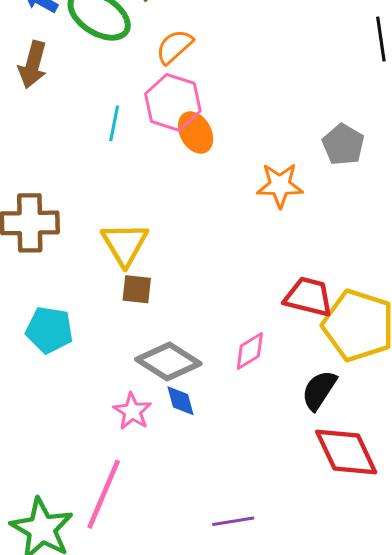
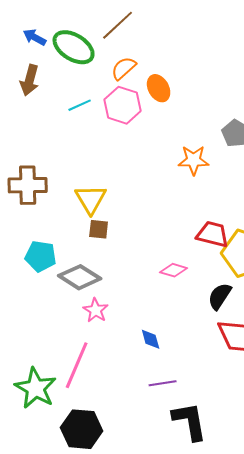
cyan line: (114, 123) -> (80, 105), moved, turned 55
orange ellipse: (196, 132) -> (159, 88), moved
pink diamond: (250, 351) -> (174, 270), turned 48
gray diamond: (168, 362) -> (80, 277), moved
blue diamond: (180, 401) -> (151, 339), moved

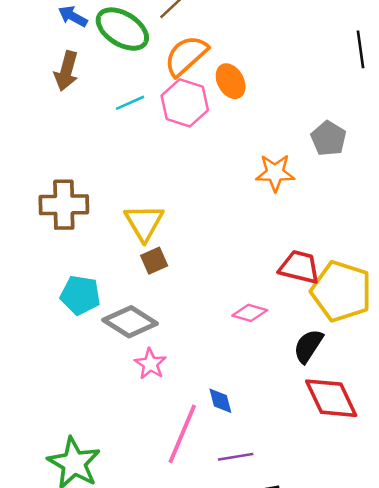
orange semicircle: (124, 68) -> (186, 56), size x1.4
brown square: (99, 229) -> (154, 261), turned -30
pink line: (77, 365) -> (182, 434), moved

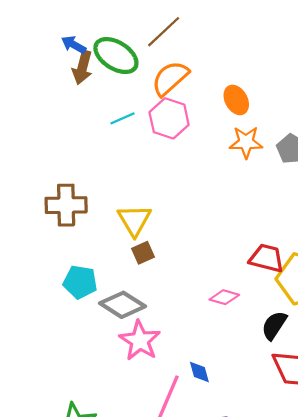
brown arrow: (66, 71) -> (82, 67), moved
orange ellipse: (231, 81) -> (236, 100), moved
orange star: (275, 173) -> (246, 142), moved
pink star: (150, 364) -> (140, 341), size x1.5

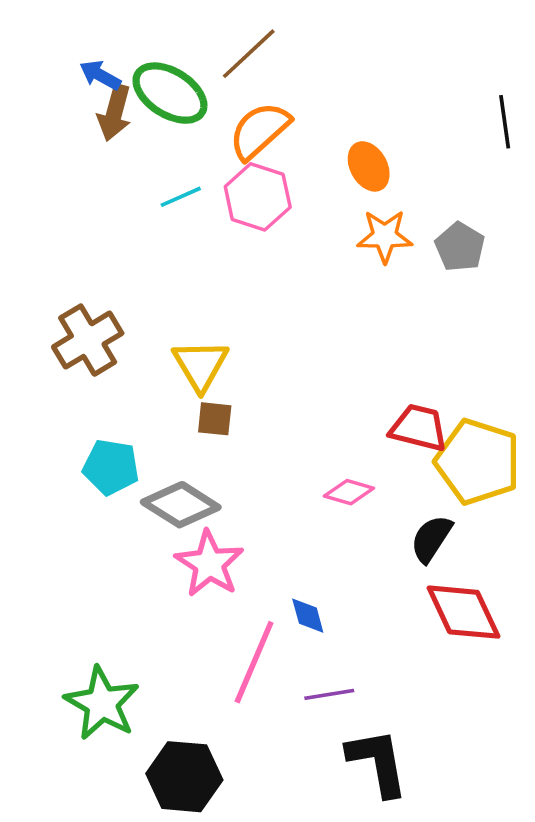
brown cross: (66, 205) -> (88, 340), turned -30
brown square: (143, 253) -> (215, 419), turned 30

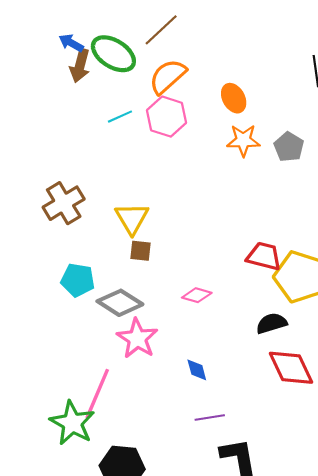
pink diamond: (349, 492) -> (197, 295), moved
black semicircle: (431, 539) -> (272, 323), turned 40
pink line: (254, 662) -> (97, 394), moved

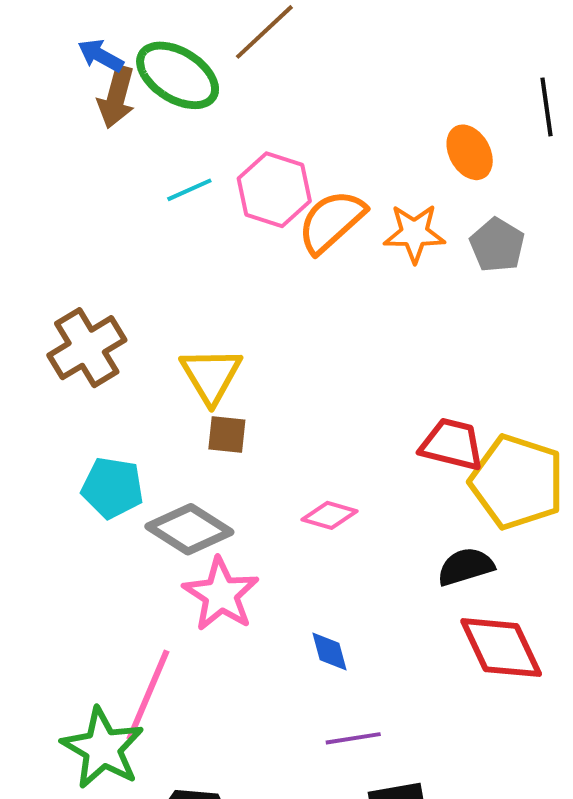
orange semicircle: (168, 76) -> (331, 221), moved
orange ellipse: (234, 98) -> (470, 152), moved

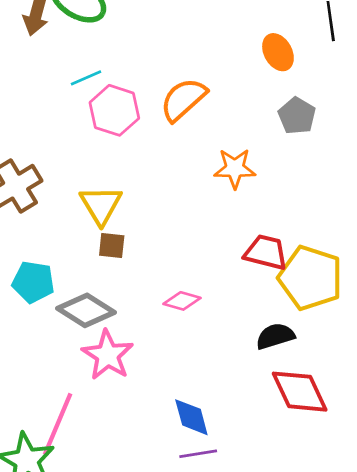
pink hexagon: (274, 190) -> (114, 110), moved
orange star: (414, 233) -> (235, 168), moved
blue diamond: (329, 652) -> (191, 417), moved, size x1.4

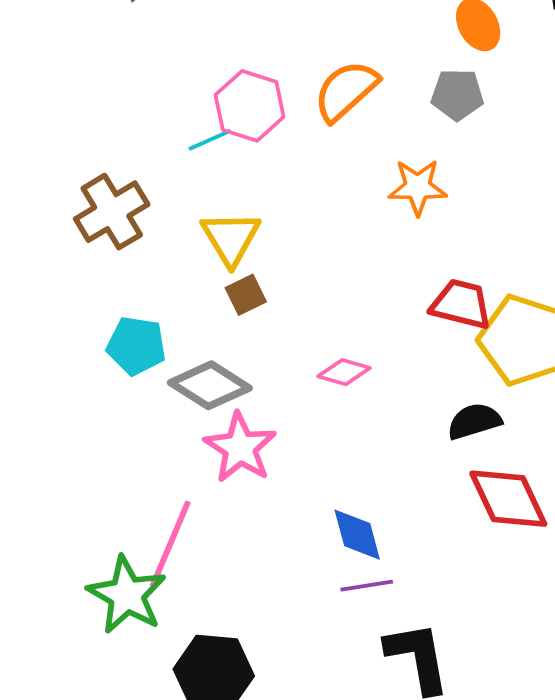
cyan line: (86, 78) -> (210, 140), moved
gray pentagon: (297, 116) -> (457, 95), moved, turned -30
brown square: (112, 246) -> (246, 295), turned -32

